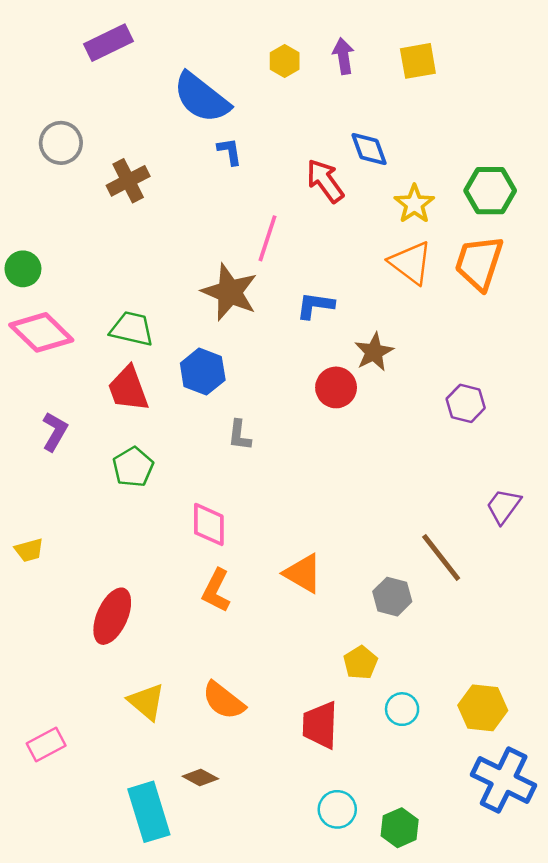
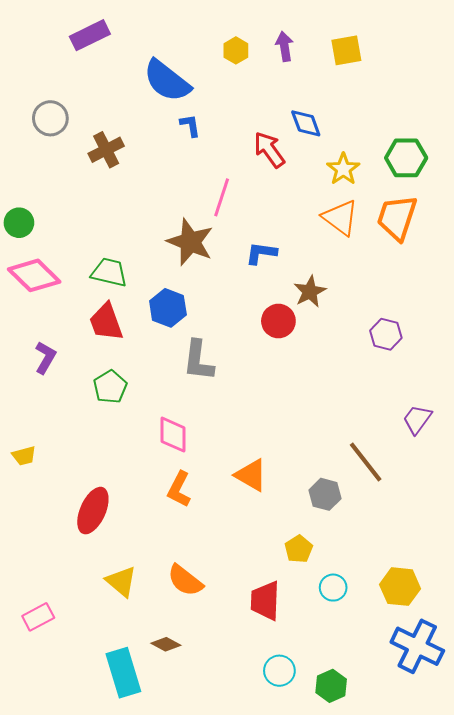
gray L-shape: (239, 435) -> (198, 361), size x1.6

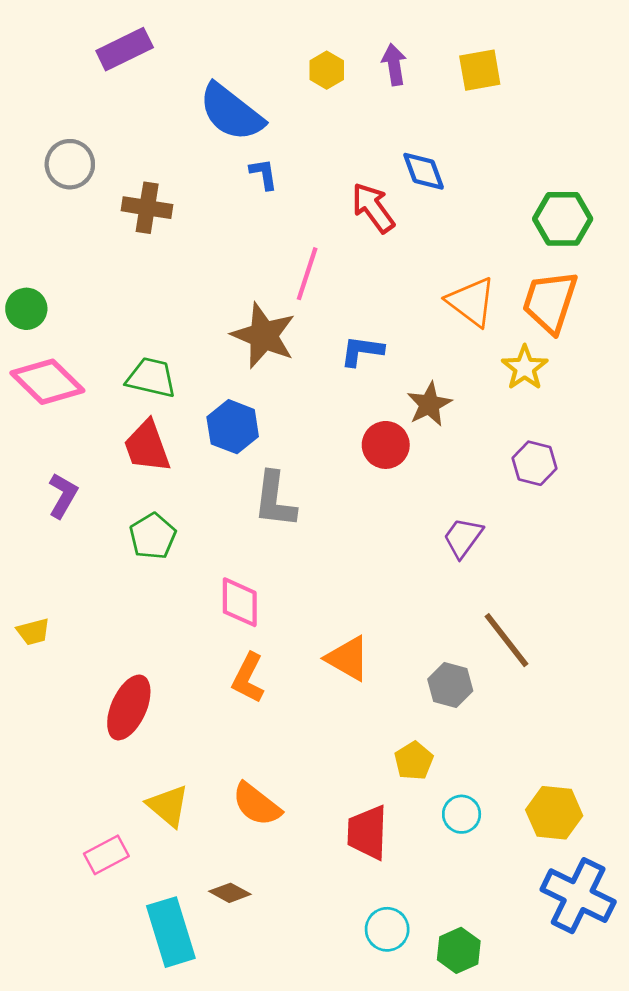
brown cross: (106, 150) -> (147, 208), turned 36
yellow star: (343, 169) -> (525, 368), moved
purple trapezoid: (417, 419) -> (463, 538), moved
pink rectangle: (38, 617) -> (106, 855), moved

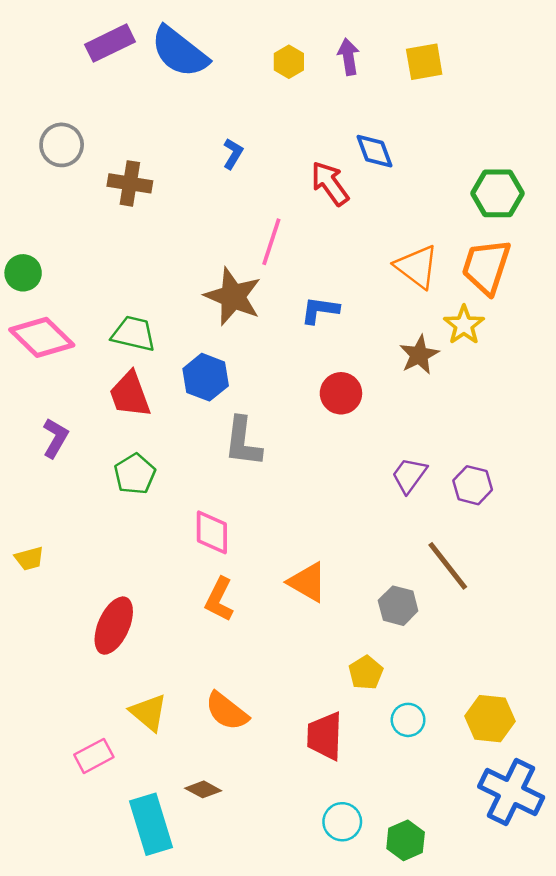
blue semicircle: (231, 112) -> (180, 52), moved
blue L-shape: (264, 174) -> (233, 154), turned 40
brown star: (429, 404) -> (419, 355), moved
purple hexagon: (535, 463) -> (473, 485), moved

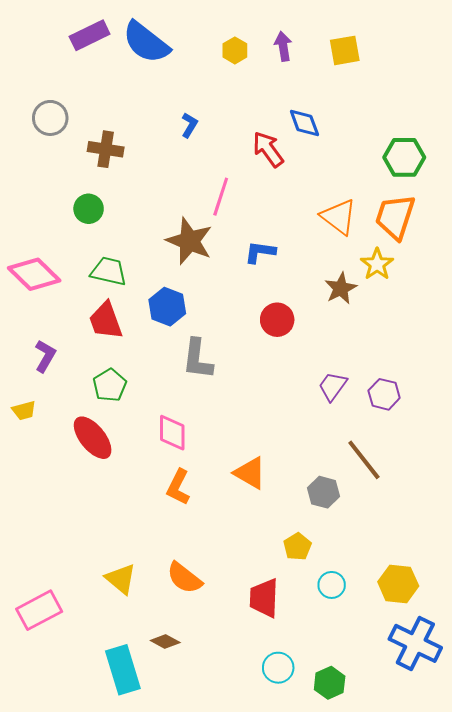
green circle: (23, 273) -> (89, 209), moved
yellow trapezoid: (29, 558) -> (24, 410), moved
red ellipse: (114, 626) -> (93, 438), moved, turned -63
pink rectangle: (94, 756) -> (39, 610), moved, size x1.4

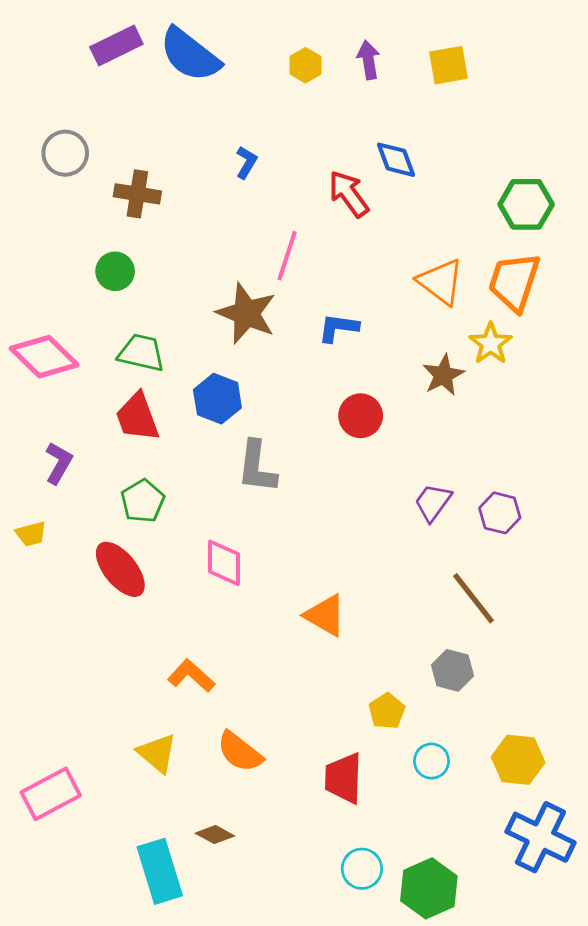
orange L-shape: (178, 487) -> (191, 676), moved, turned 105
gray hexagon: (324, 492) -> (452, 670), moved
green hexagon: (330, 683) -> (429, 888), size x1.4

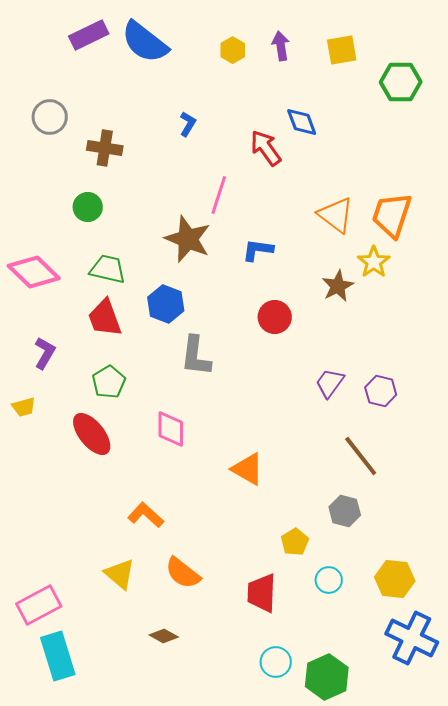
green hexagon: (526, 204) -> (401, 82), moved
cyan rectangle: (160, 871) -> (58, 656), moved

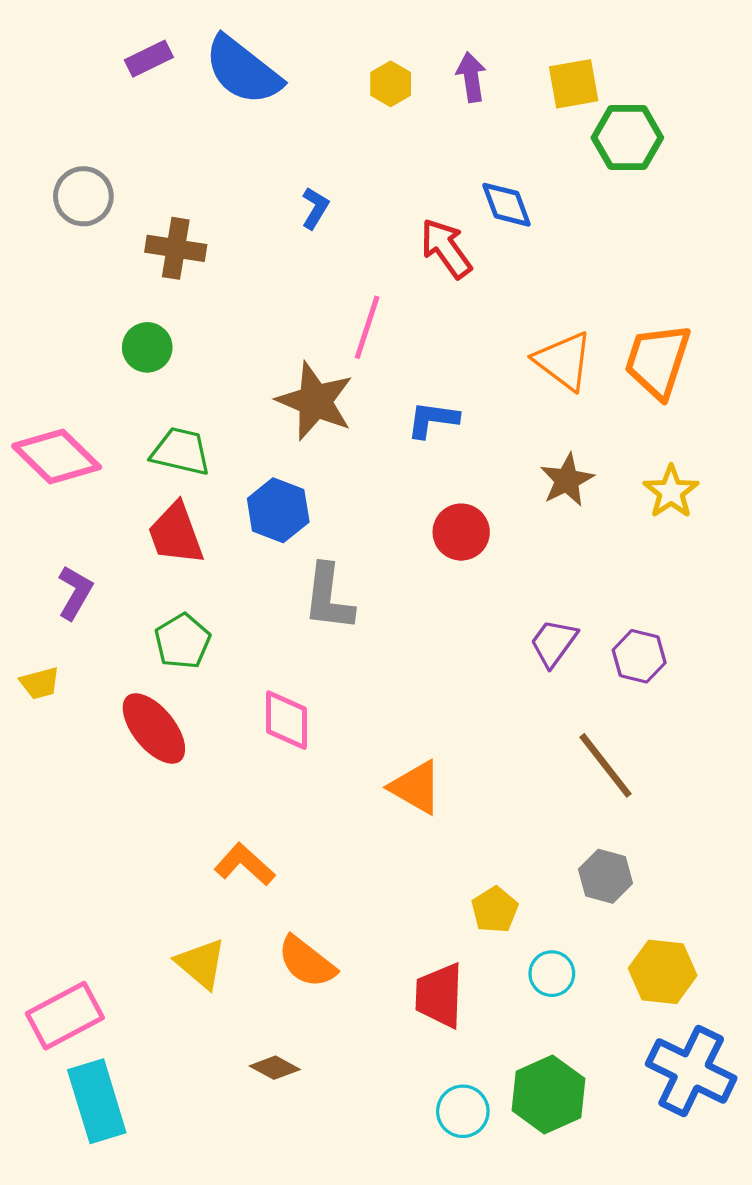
purple rectangle: (89, 35) -> (149, 59), size x0.7
green hexagon: (401, 82) -> (627, 138), moved
yellow star: (374, 262) -> (671, 492), moved
gray hexagon: (345, 511) -> (606, 876), moved
green hexagon: (327, 677) -> (548, 1094), moved

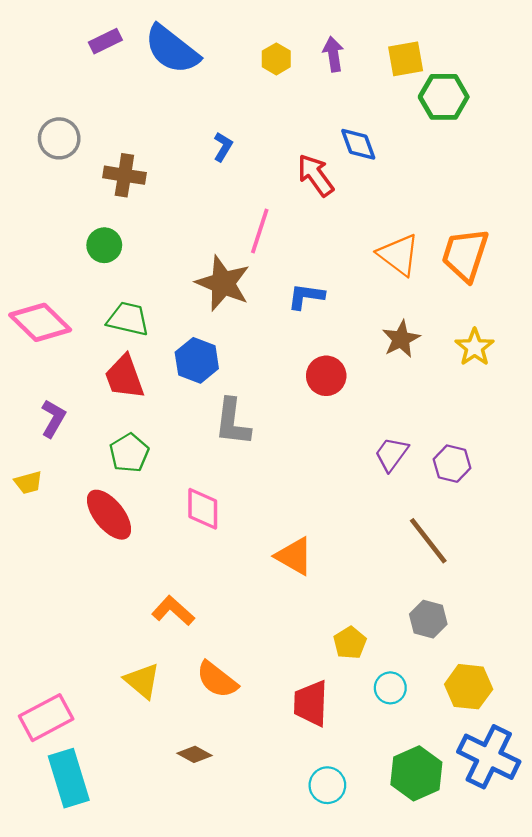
green hexagon: (548, 1094) -> (416, 773), moved

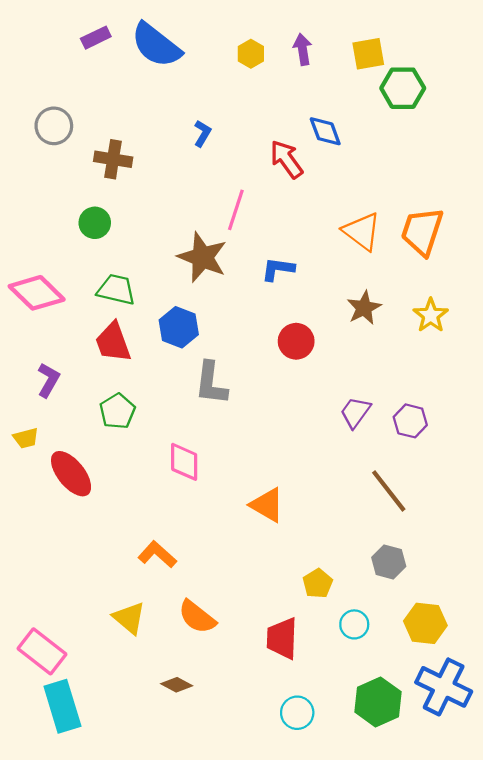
red ellipse: (109, 515) -> (71, 474), moved
pink rectangle: (46, 718) -> (42, 651), turned 66

